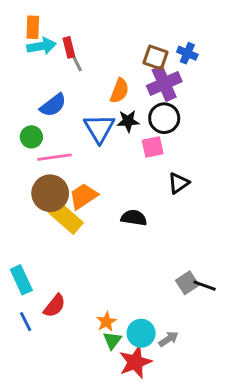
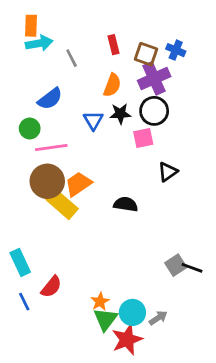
red rectangle: (69, 47) -> (114, 45), moved
blue triangle: (99, 128) -> (93, 120), size x0.7
green triangle: (112, 340) -> (105, 319), size x1.4

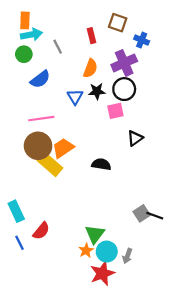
brown square: (146, 54) -> (118, 23), moved
green circle: (30, 128) -> (24, 54), moved
orange star: (100, 302) -> (86, 250), moved
gray arrow: (158, 318) -> (127, 256), turned 144
green triangle: (105, 319) -> (95, 234), moved

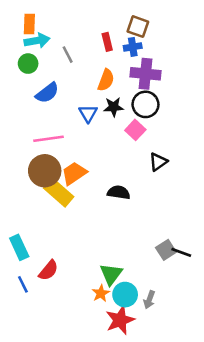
blue cross: (142, 40) -> (133, 47), moved, turned -32
purple cross: (124, 63) -> (145, 74), turned 30
pink square: (115, 111) -> (135, 130), turned -35

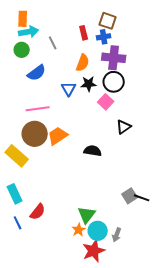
yellow rectangle: (59, 192) -> (17, 156), moved

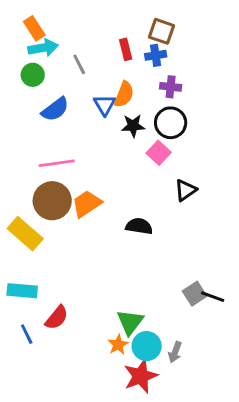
orange rectangle: (23, 19) -> (34, 28), turned -35
purple cross: (114, 58) -> (171, 87), size x0.6
blue triangle: (69, 89) -> (105, 105), moved
cyan rectangle: (15, 194) -> (22, 291), turned -60

